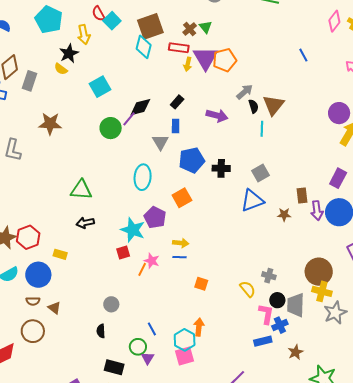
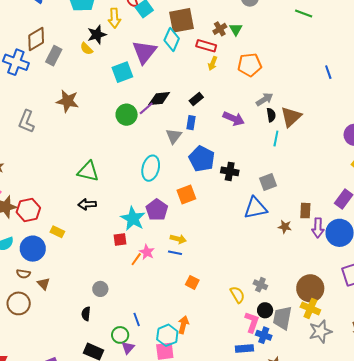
purple triangle: (205, 58) -> (144, 52), moved
blue pentagon: (192, 160) -> (202, 159), turned 30
blue cross: (280, 325) -> (264, 335), turned 35

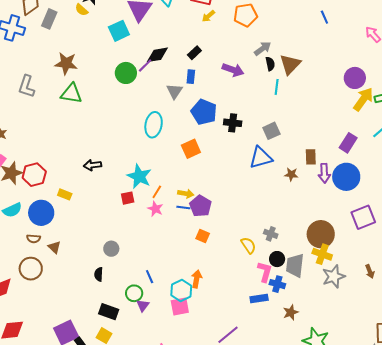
yellow arrow: (213, 63) -> (208, 16), turned 32
green triangle: (88, 171) -> (71, 94), moved
purple pentagon: (157, 210) -> (200, 206), moved
orange line: (136, 259) -> (157, 192), moved

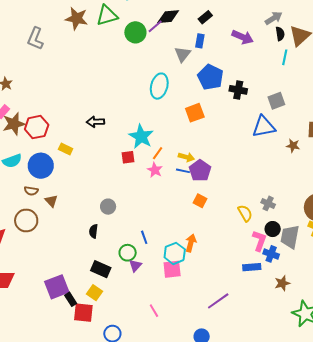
green triangle: (71, 94) -> (107, 16), moved, turned -30

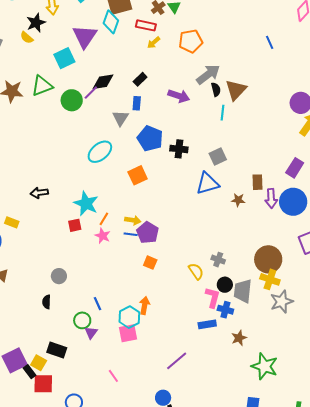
gray arrow: (274, 18) -> (208, 74), size x1.4
cyan ellipse: (159, 86) -> (100, 152), turned 40
black rectangle: (101, 269) -> (57, 350), moved
yellow square: (94, 293) -> (39, 363), moved

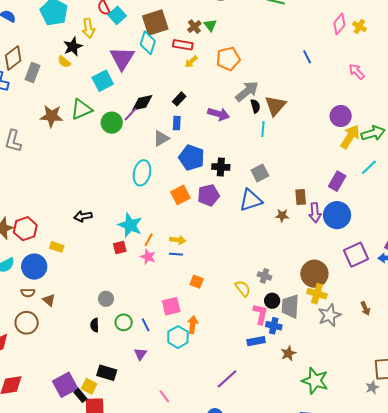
gray triangle: (120, 118) -> (161, 138), turned 30
cyan ellipse: (100, 152) -> (142, 173), turned -35
purple pentagon: (148, 232) -> (208, 195), moved, turned 30
green circle: (82, 320) -> (124, 322), moved
pink square: (128, 333) -> (171, 306), moved

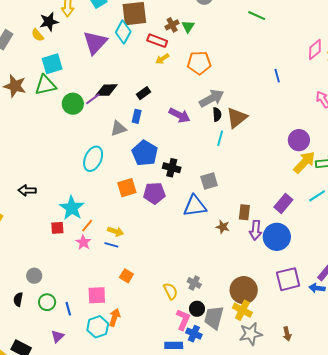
cyan square: (103, 81) -> (52, 64), moved

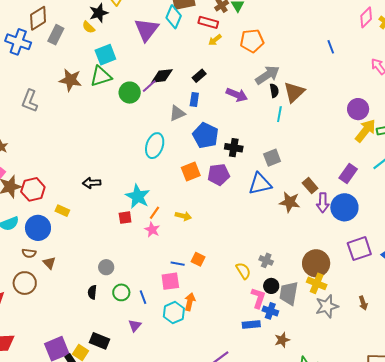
brown rectangle: (244, 212) -> (310, 186), turned -42
brown star: (223, 227) -> (290, 202), size x1.5
blue line: (111, 245) -> (178, 264), moved

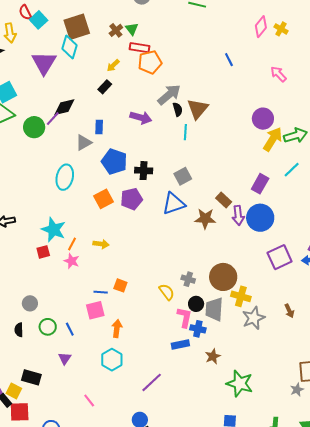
red rectangle: (208, 22) -> (140, 48), moved
black rectangle: (199, 76) -> (105, 87), moved
brown circle: (316, 263) -> (223, 277), moved
cyan hexagon: (174, 313) -> (112, 360), moved

